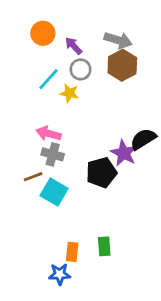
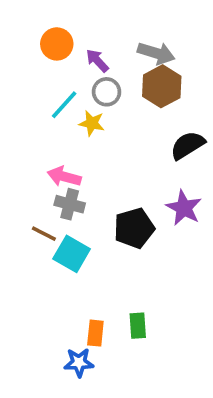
black semicircle: (143, 139) -> (188, 145), moved
purple star: (124, 153) -> (184, 208), moved
brown line: (33, 177) -> (44, 234), turned 48

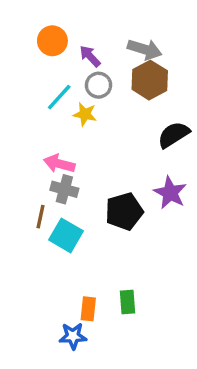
brown line: (44, 234) -> (40, 217), turned 75

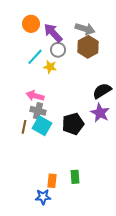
purple arrow: (90, 56) -> (53, 33), size x1.5
black semicircle: (174, 135) -> (102, 91), moved
cyan square: (66, 235) -> (42, 126), moved

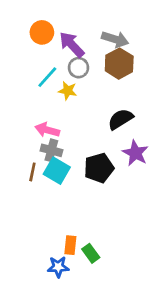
black semicircle: (102, 91) -> (121, 119), moved
green rectangle: (75, 177) -> (91, 253), moved, turned -32

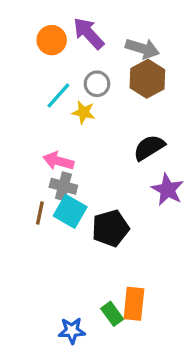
purple arrow: (72, 45) -> (89, 33), moved
black pentagon: (99, 168) -> (110, 228), moved
orange rectangle: (70, 245) -> (134, 304), moved, size x1.4

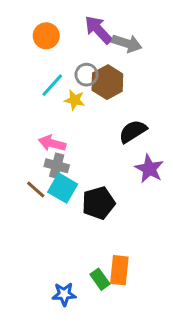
purple arrow: (89, 33) -> (98, 30), moved
brown hexagon: (147, 79) -> (107, 82), moved
brown line: (40, 213) -> (36, 190), turned -60

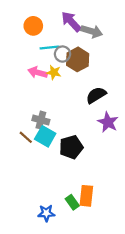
cyan line: (52, 85) -> (50, 48), moved, turned 42
pink arrow: (52, 143) -> (38, 72), moved

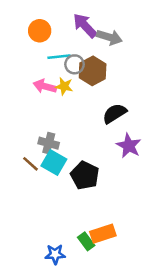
black pentagon: (71, 147) -> (85, 175), turned -30
orange rectangle: (86, 196) -> (103, 234), turned 66

